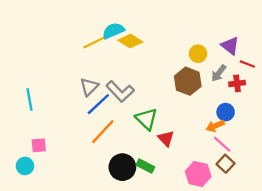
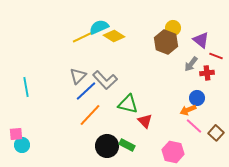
yellow circle: (198, 54) -> (173, 28), moved
brown hexagon: (188, 81) -> (166, 42), moved
green triangle: (146, 119) -> (128, 104), turned -30
pink square: (39, 145) -> (16, 134), moved
brown square: (226, 164) -> (216, 133), moved

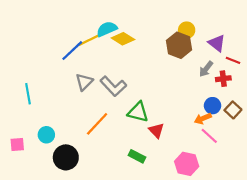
blue line: (86, 91) -> (72, 51), moved
brown square: (216, 133) -> (233, 110), moved
cyan circle: (22, 145) -> (46, 135), moved
black circle: (107, 146) -> (66, 157), moved

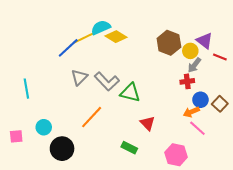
yellow circle: (187, 30) -> (190, 51), moved
red cross: (223, 79) -> (187, 81), moved
green triangle: (138, 112) -> (130, 93), moved

